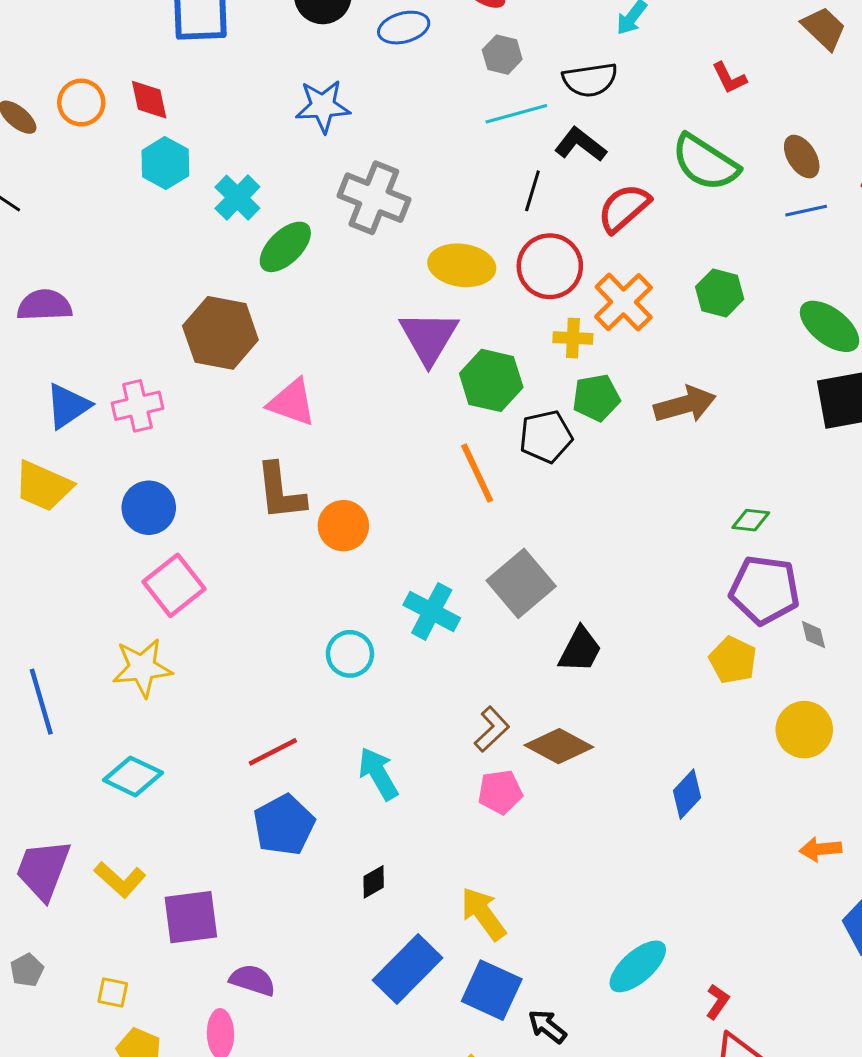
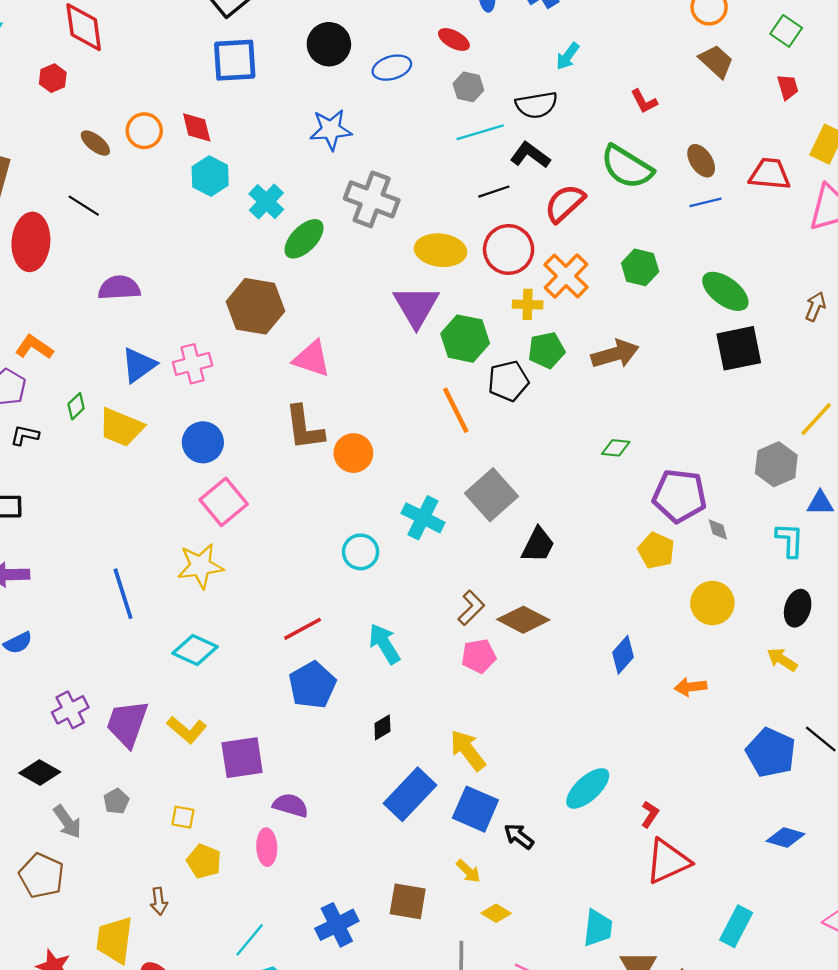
black line: (532, 191) -> (494, 192), turned 56
green diamond: (751, 520) -> (616, 448), moved
orange arrow: (820, 849) -> (691, 687), moved

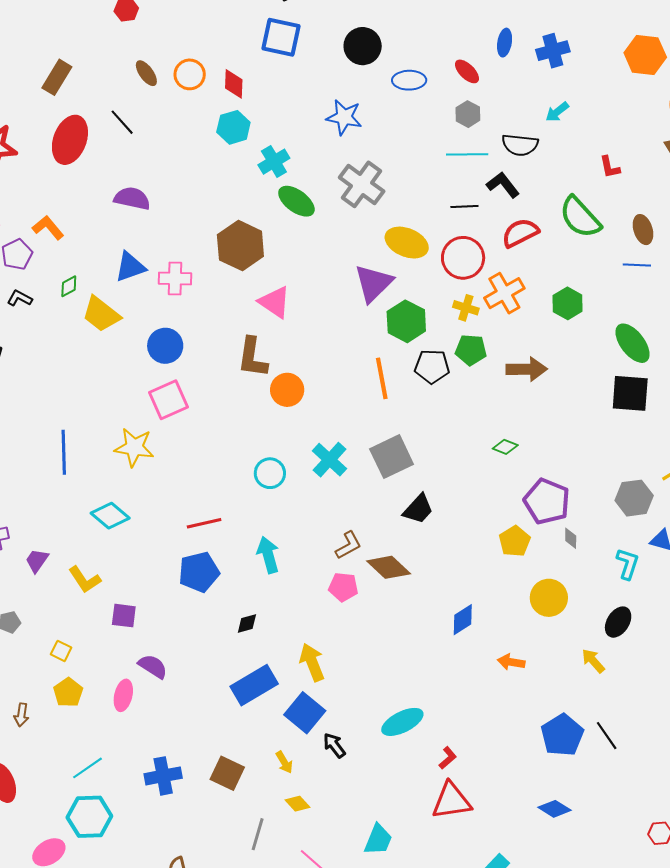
green ellipse: (304, 239) -> (296, 201), turned 66
purple trapezoid: (127, 723) -> (37, 560), size x0.6
purple square: (242, 758) -> (124, 616), size x0.7

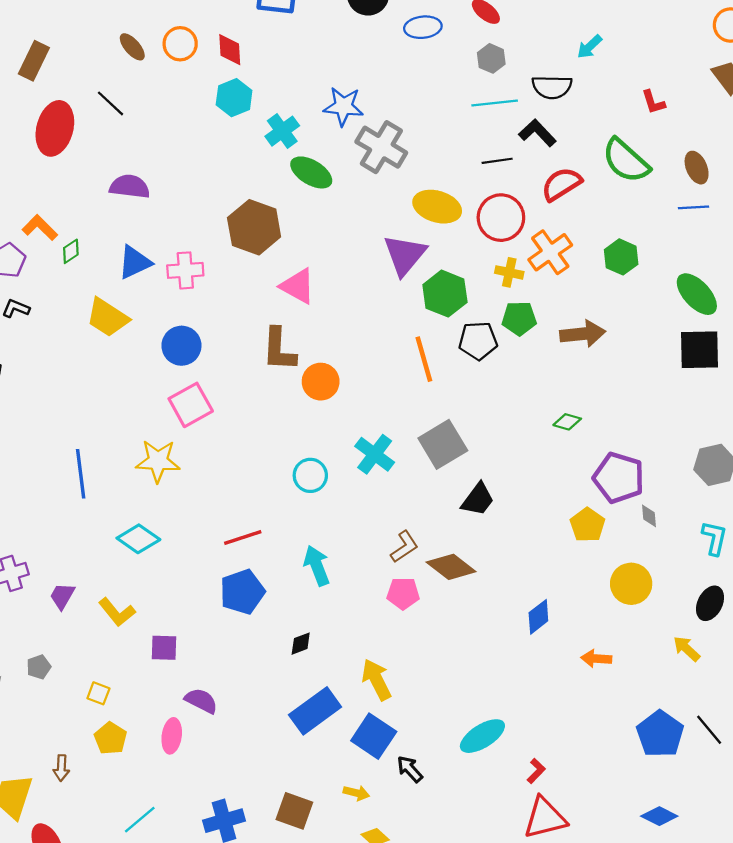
blue star: (344, 117) -> (343, 106), moved
green diamond: (69, 286) -> (71, 251), moved
yellow arrow: (284, 762) -> (356, 793), turned -40

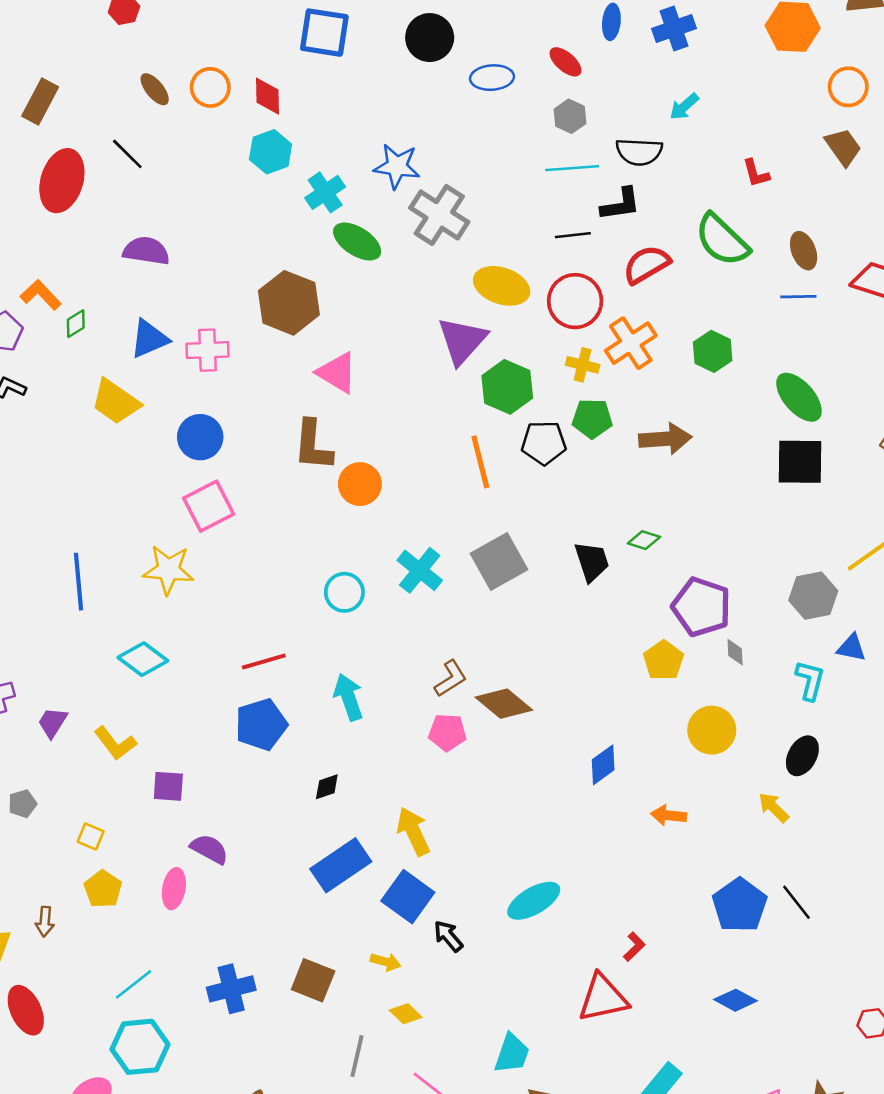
black L-shape: (537, 133) -> (621, 204), turned 123
black trapezoid: (478, 499) -> (592, 562), moved, turned -57
red L-shape: (536, 771) -> (634, 947), moved

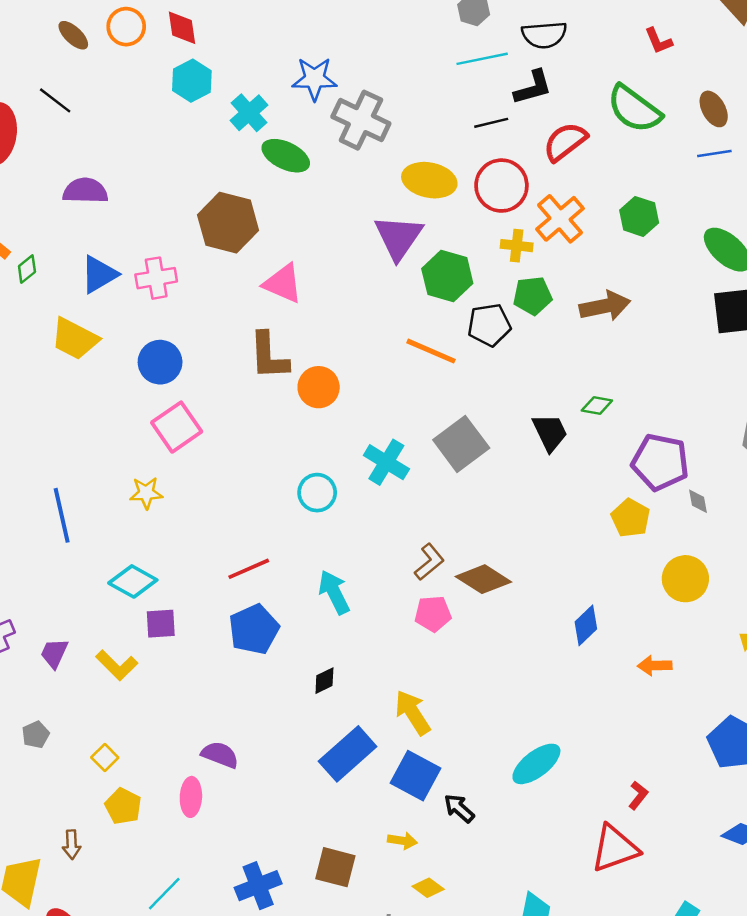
orange line: (480, 462) -> (431, 351), turned -45
yellow star: (168, 570) -> (146, 493), size x0.7
purple square: (168, 786) -> (161, 624), moved
yellow square: (91, 836) -> (105, 758), turned 30

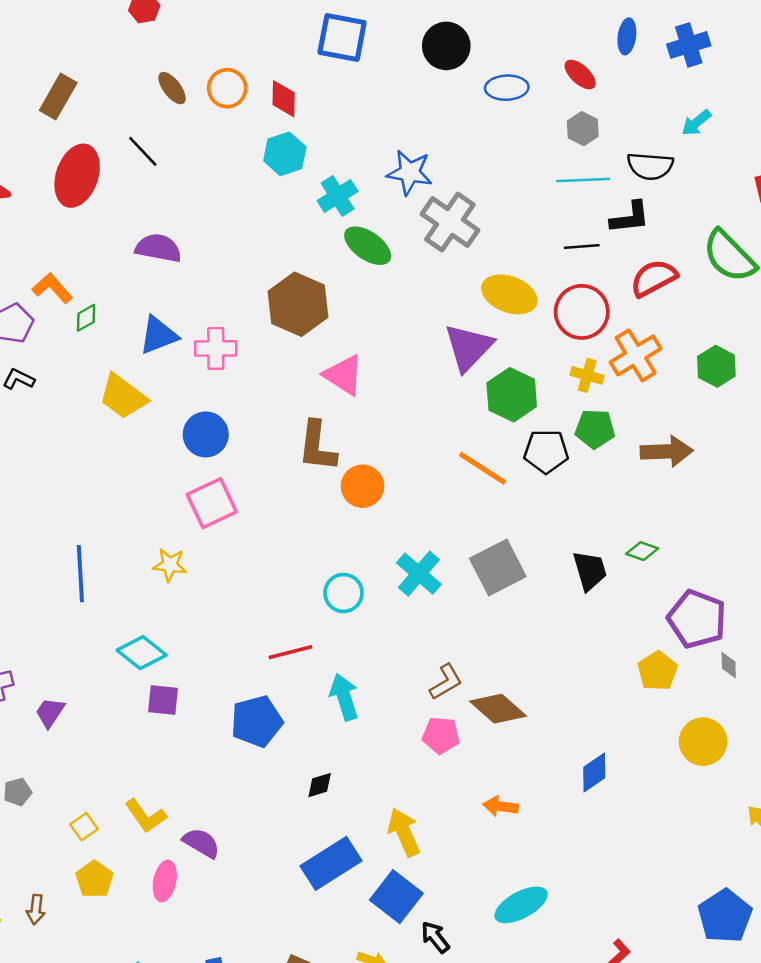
red line: (249, 569) -> (290, 652), moved
yellow L-shape: (117, 665) -> (146, 816), moved
orange arrow: (655, 666) -> (501, 806), moved

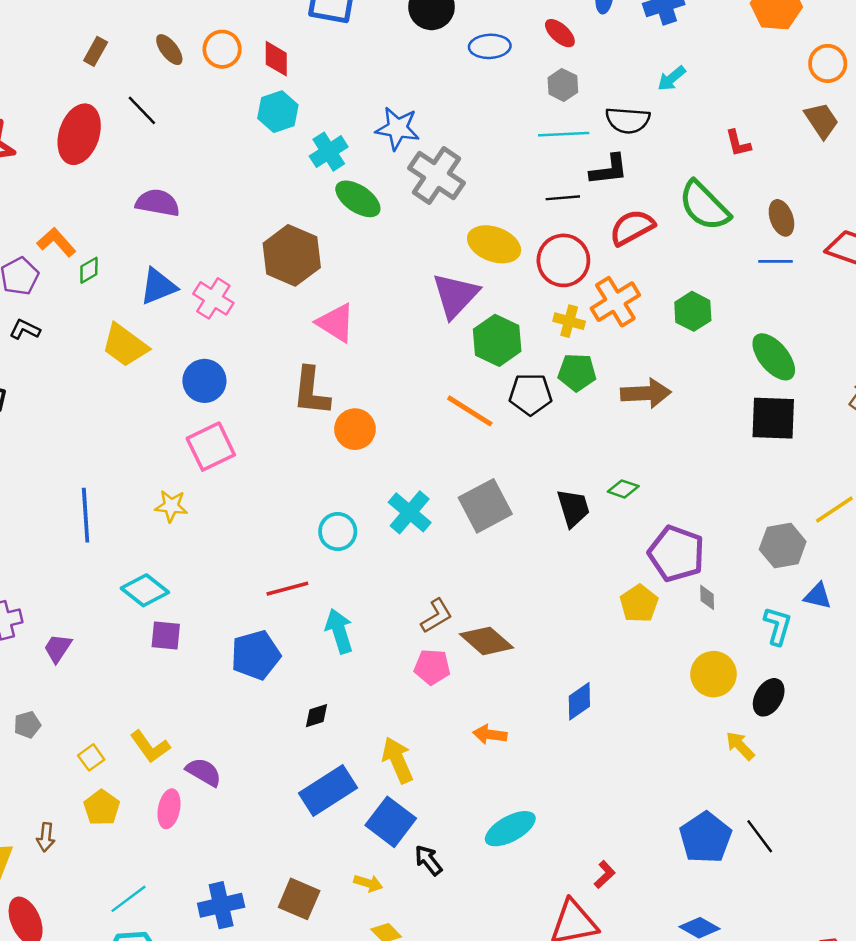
brown rectangle: (58, 97) -> (96, 51), moved, size x0.7
pink cross: (216, 348) -> (213, 298), turned 33
yellow circle: (703, 742) -> (714, 674), moved

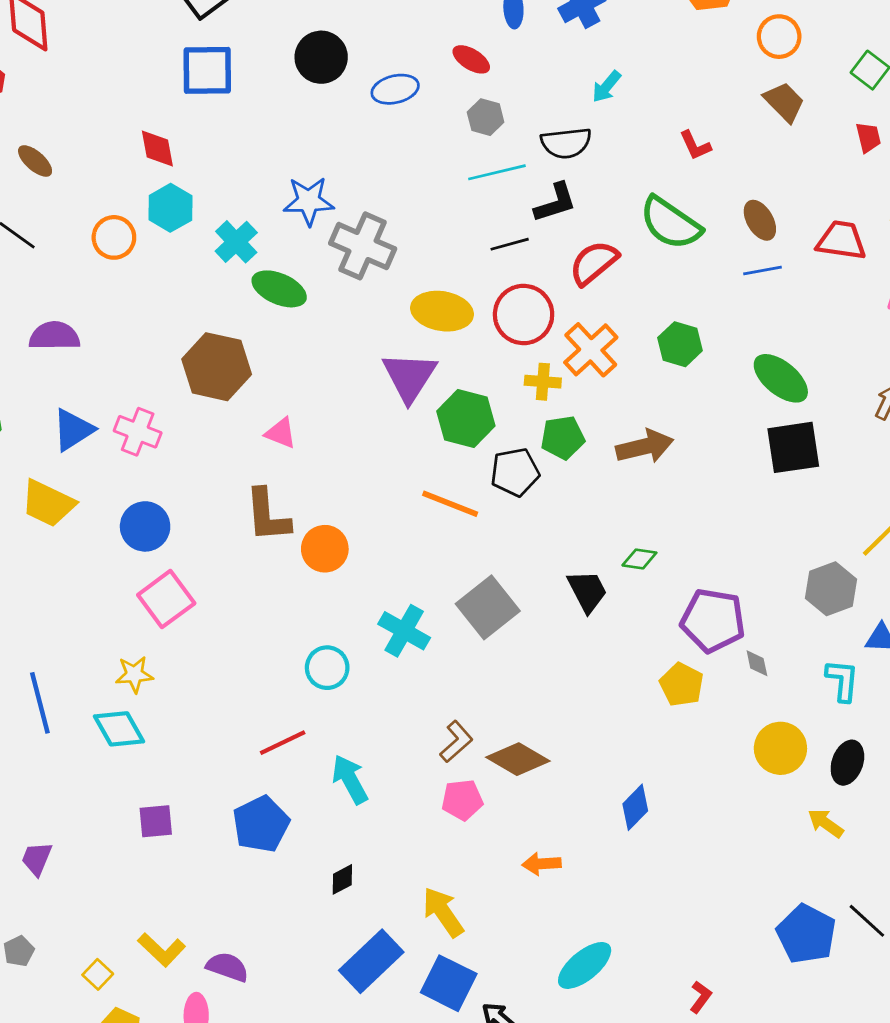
orange circle: (222, 49) -> (114, 237), moved
pink triangle: (336, 323) -> (281, 433), size x0.7
cyan diamond: (145, 590) -> (119, 729), moved, turned 33

